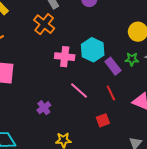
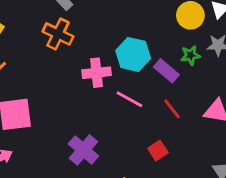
pink line: (79, 90) -> (129, 99), moved
purple cross: (44, 108) -> (83, 150), size x1.5
red square: (103, 120) -> (158, 150), moved

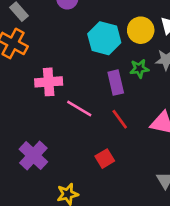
cyan hexagon: (133, 54) -> (104, 38), moved
purple rectangle: (166, 71) -> (116, 83), turned 35

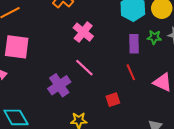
pink cross: (49, 82) -> (83, 32), turned 30
pink line: (79, 108) -> (84, 68), moved

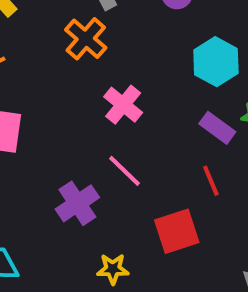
purple rectangle: (134, 44) -> (217, 128), turned -54
red square: (113, 100) -> (177, 231), size x1.6

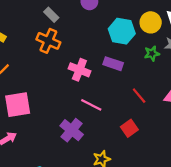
purple rectangle: (217, 128) -> (113, 64), moved
red square: (177, 231) -> (129, 128), size x0.7

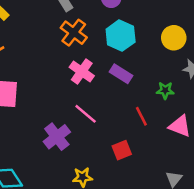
cyan hexagon: (122, 31) -> (121, 36), moved
orange cross: (48, 41) -> (74, 33), moved
green star: (152, 54) -> (165, 90), moved

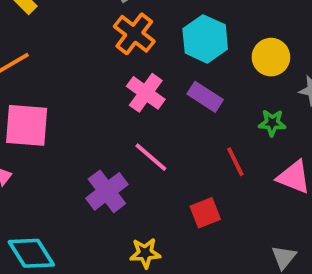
yellow circle: (174, 38) -> (271, 57), moved

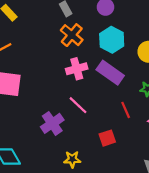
pink cross: (146, 93) -> (77, 69), turned 36
purple rectangle: (205, 97) -> (110, 73), size x1.4

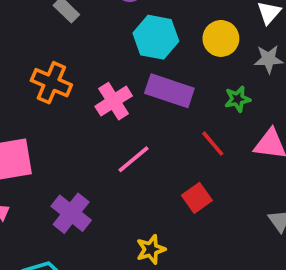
orange cross: (72, 35) -> (51, 83), moved
pink line: (78, 105) -> (133, 159), turned -66
purple cross: (52, 123) -> (71, 213), moved

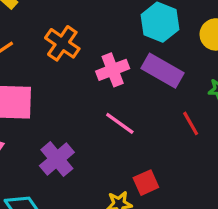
pink line: (133, 159) -> (120, 123), turned 64
red square: (197, 198) -> (146, 183), moved

